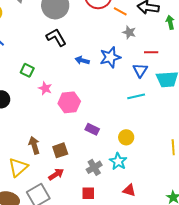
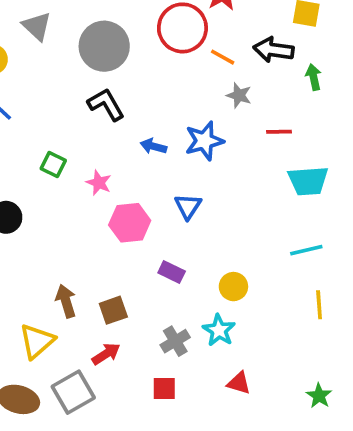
blue triangle: (140, 70) -> (188, 206), moved
pink star: (45, 88) -> (99, 183), moved
cyan line: (136, 96) -> (306, 250), moved

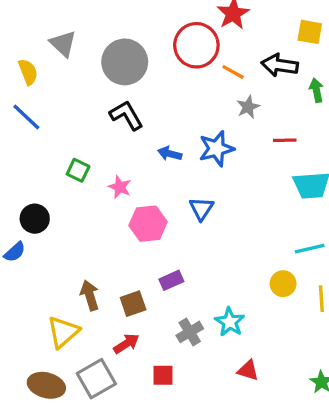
gray star: (239, 95) -> (248, 107), turned 30
purple rectangle: (172, 272) -> (171, 280), moved, turned -50
yellow circle: (233, 287) -> (283, 284), moved
red square: (164, 388) -> (163, 375), moved

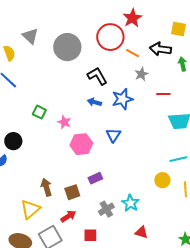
black L-shape: (126, 115) -> (97, 76), moved

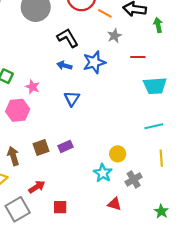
blue triangle: (113, 135) -> (72, 99), moved
pink hexagon: (81, 144) -> (18, 110), moved
yellow circle: (162, 180) -> (118, 154), moved
brown square: (72, 192) -> (41, 147), moved
gray cross: (106, 209) -> (134, 179), moved

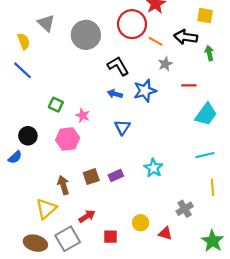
cyan trapezoid: (155, 86) -> (206, 114), turned -50
yellow circle: (118, 154) -> (141, 223), moved
cyan star: (103, 173) -> (153, 168), moved
green star: (161, 211) -> (213, 241), size x1.5

